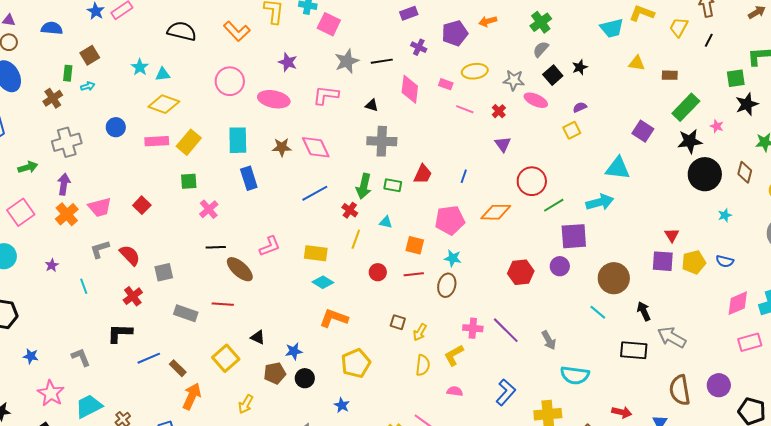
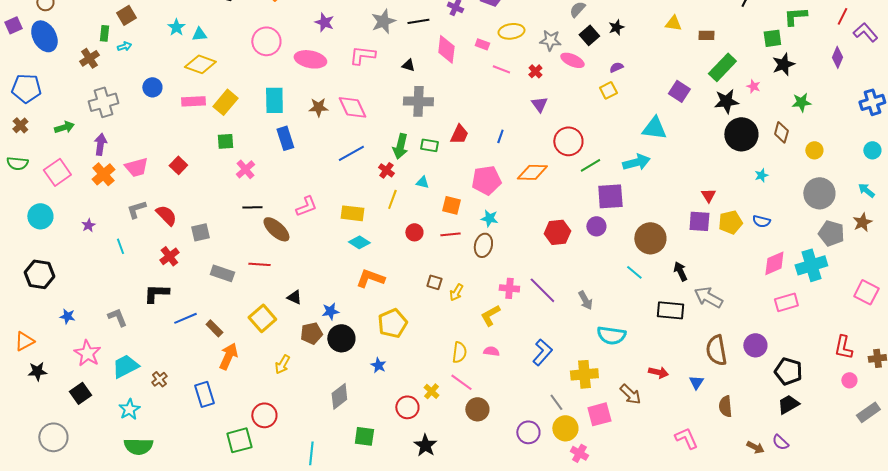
yellow semicircle: (423, 365) -> (459, 352), moved
black circle: (305, 378) -> (341, 338), size x1.4

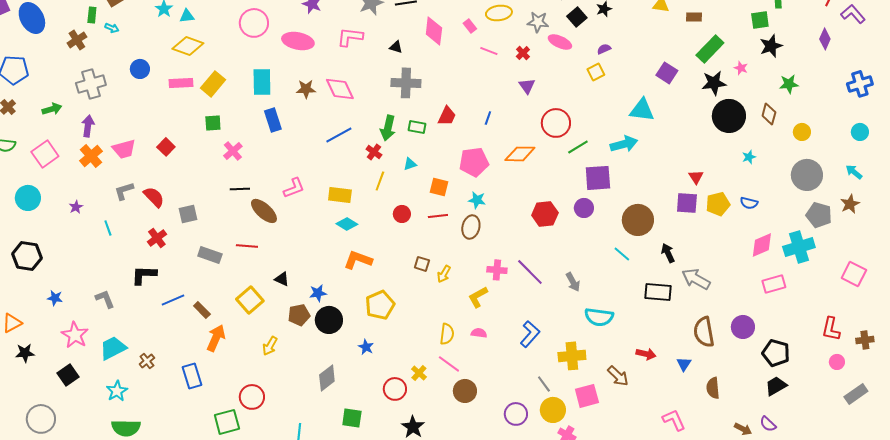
pink rectangle: (482, 44) -> (470, 26), turned 32
cyan arrow: (124, 46) -> (112, 28), turned 40
cyan triangle: (422, 182) -> (410, 164), turned -32

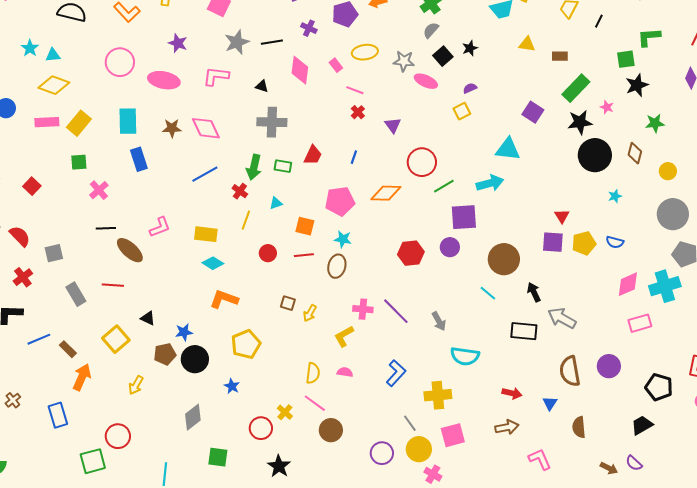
red cross: (523, 53) -> (358, 112), moved
gray rectangle: (210, 255) -> (76, 294), turned 40
black pentagon: (776, 353) -> (659, 387), moved
brown arrow: (618, 376) -> (507, 427), moved, turned -55

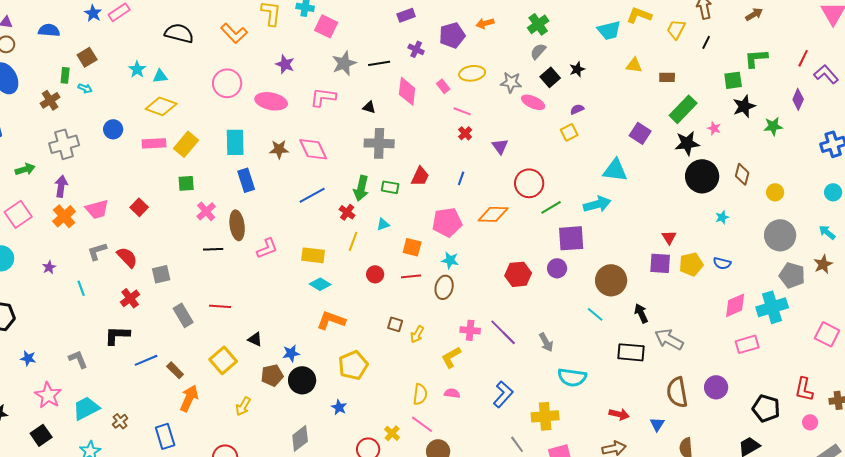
green star: (655, 123) -> (773, 126), moved
brown ellipse: (130, 250) -> (237, 225), moved, turned 40

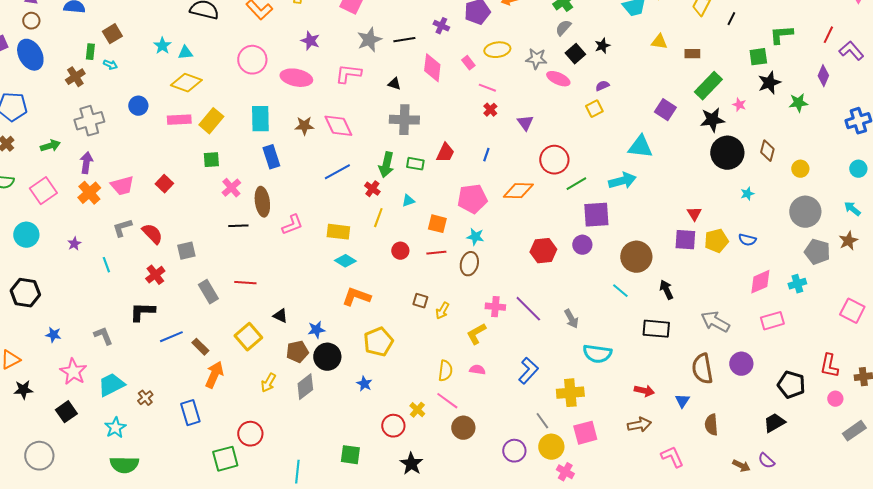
cyan cross: (772, 307) -> (797, 284), size x0.6
gray arrow: (669, 339) -> (715, 322), moved
gray diamond: (300, 438) -> (305, 387), moved

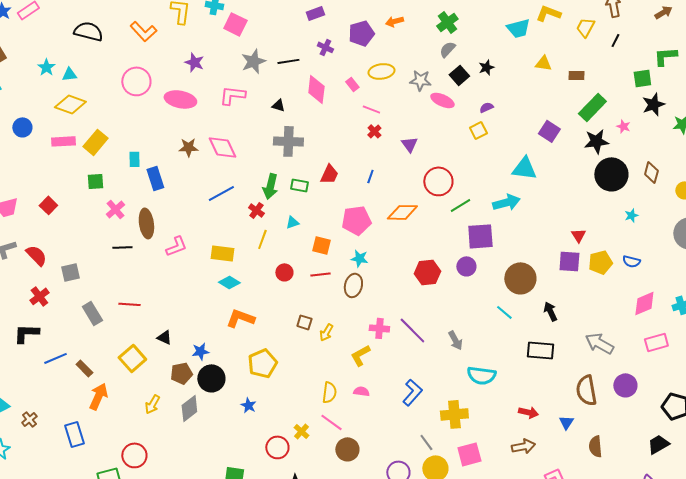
cyan rectangle: (260, 119) -> (134, 159), moved, size x0.6

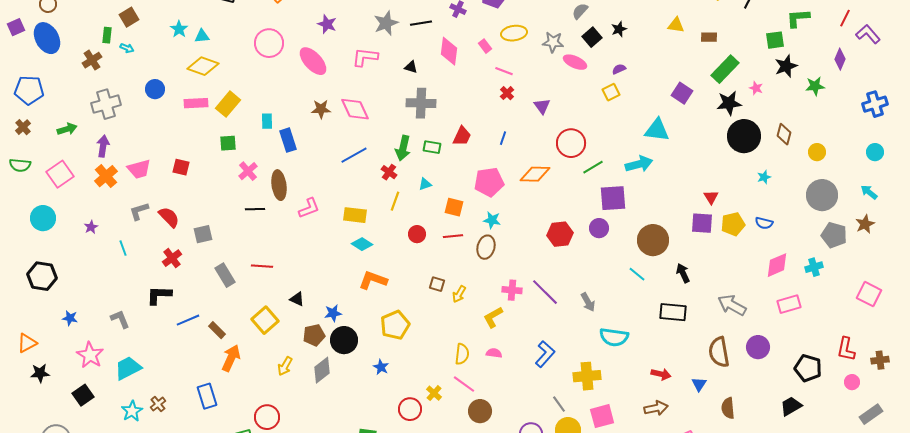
pink ellipse: (180, 99) -> (313, 61), turned 36
red square: (48, 205) -> (181, 167), turned -30
brown cross: (29, 419) -> (158, 404), moved

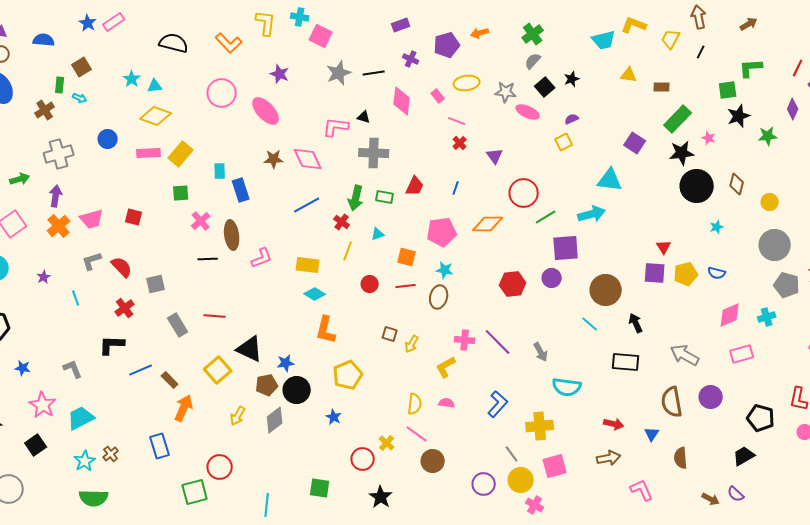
pink L-shape: (365, 57) -> (336, 127), moved
orange L-shape: (373, 280) -> (326, 330), turned -96
black triangle: (297, 299) -> (250, 349), size x1.8

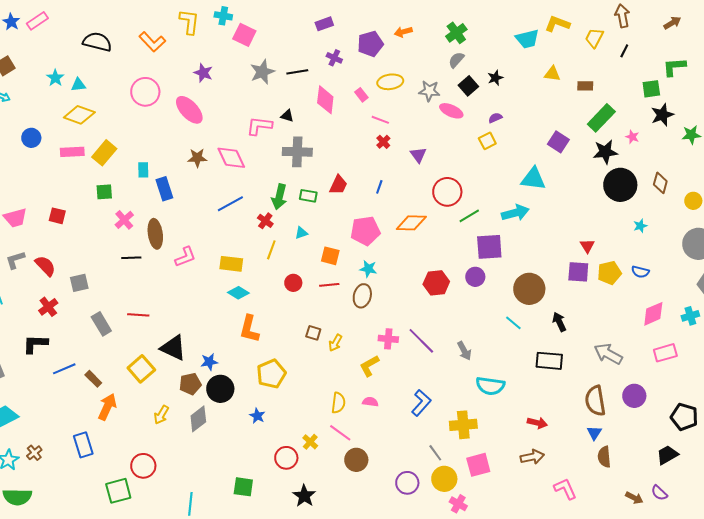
blue triangle: (652, 434) -> (594, 433), moved

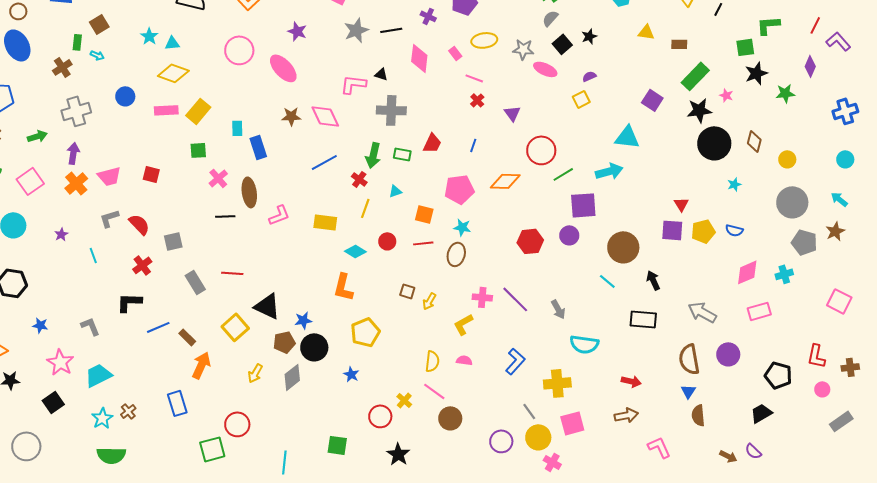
cyan diamond: (238, 293) -> (355, 251), moved

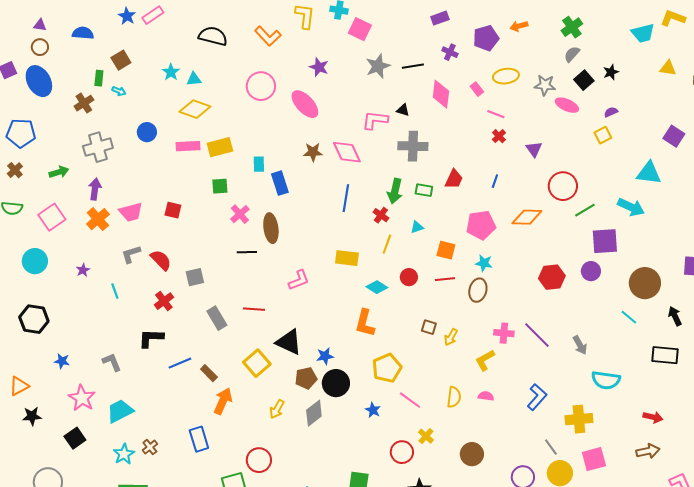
yellow rectangle: (198, 111) -> (220, 147), turned 35
blue line: (324, 162) -> (346, 198), turned -52
cyan arrow: (609, 171) -> (631, 207), turned 40
pink L-shape: (279, 215) -> (299, 280), moved
pink line: (434, 391) -> (410, 400), moved

